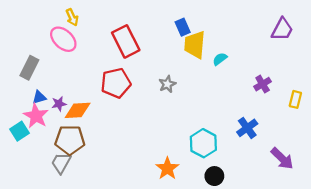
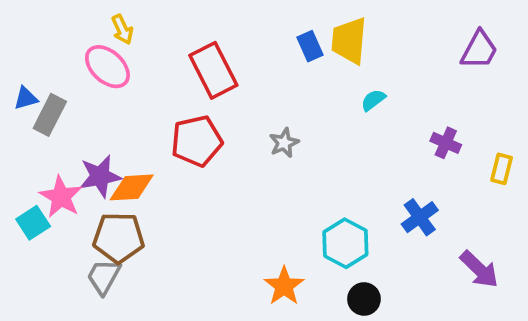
yellow trapezoid: (195, 45) -> (349, 41), moved
purple cross: (263, 84) -> (446, 143), turned -35
blue triangle: (39, 97) -> (26, 98), moved
purple star: (59, 104) -> (100, 176), size x1.6

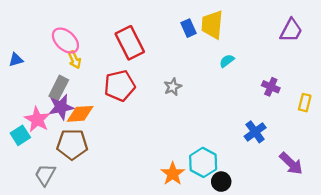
yellow arrow: (122, 29) -> (74, 60), moved
gray rectangle: (50, 115) -> (59, 88), moved
cyan hexagon: (345, 243) -> (203, 162), moved
gray trapezoid: (104, 277) -> (45, 175), moved

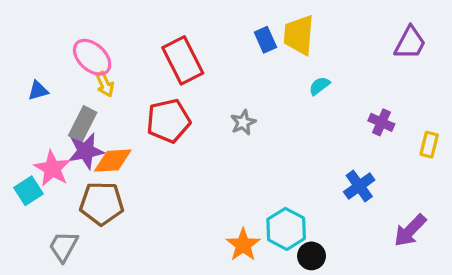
blue triangle: (16, 60) -> (38, 91), moved
purple arrow: (291, 164) -> (410, 231), turned 90

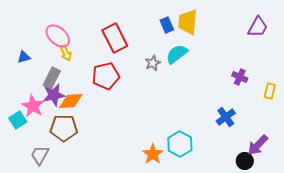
cyan semicircle: (319, 86) -> (177, 54), moved, size x1.6
gray star: (243, 122) -> (153, 63), moved
black circle: (312, 256) -> (245, 161), moved

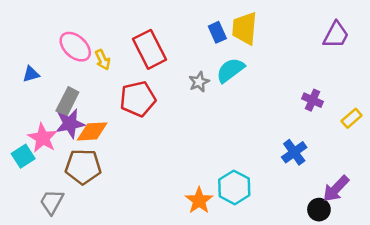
yellow arrow: (66, 53) -> (103, 60), moved
yellow rectangle: (270, 91) -> (352, 118), turned 35

